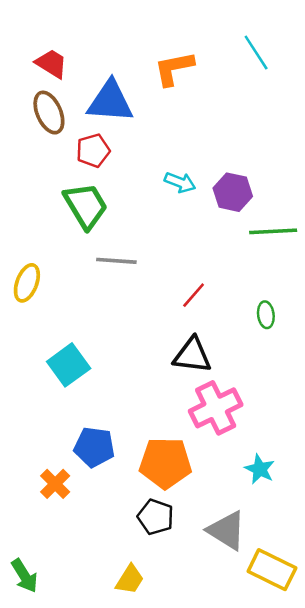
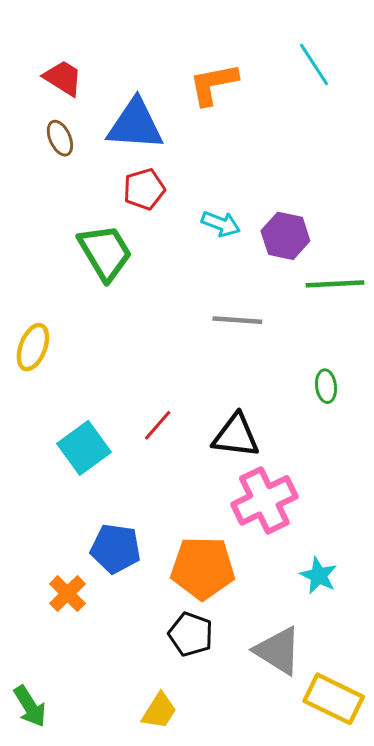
brown ellipse: (49, 113) -> (60, 138), size x0.7
red pentagon: (93, 151) -> (144, 189), moved
gray line: (116, 261) -> (237, 320), moved
red line: (194, 295) -> (158, 425), moved

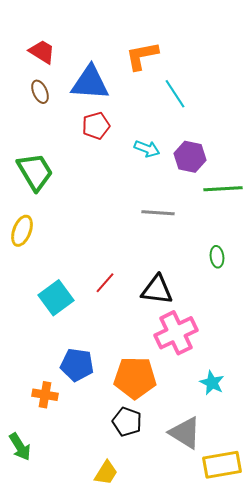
cyan line: (314, 64) -> (175, 94), moved
green trapezoid: (105, 252) -> (35, 172), moved
orange cross: (67, 594) -> (45, 395), turned -35
yellow rectangle: (334, 699) -> (222, 465), turned -36
green arrow: (30, 706) -> (20, 447), moved

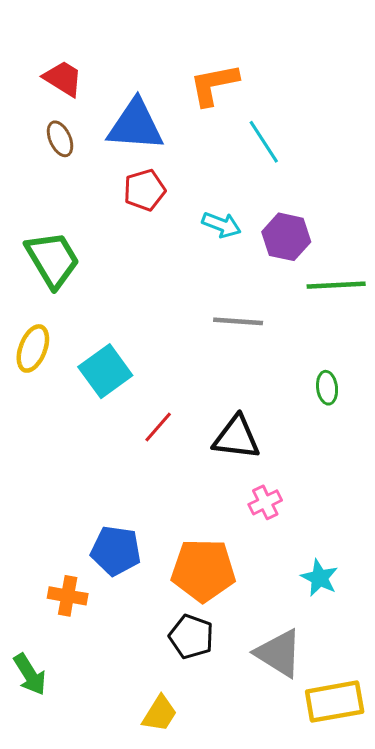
cyan square: (56, 298) -> (105, 371), moved
pink cross: (176, 333) -> (265, 502), size x0.5

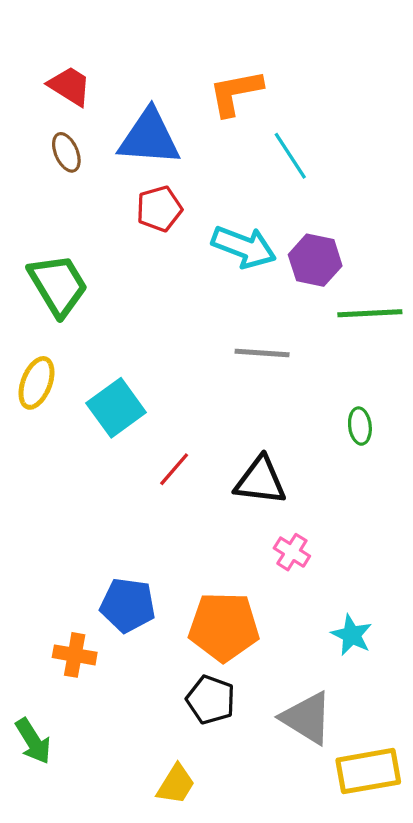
cyan arrow: (221, 225) -> (244, 247), size x1.5
pink cross: (265, 502) -> (292, 552), turned -32

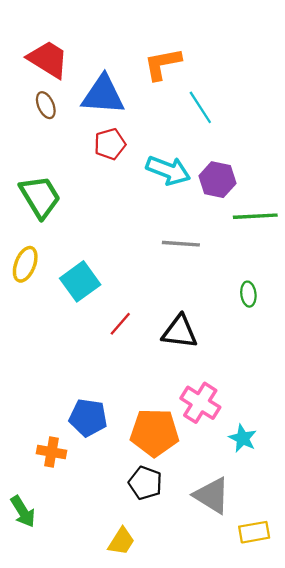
red trapezoid: (70, 86) -> (48, 59), size x1.4
pink cross: (292, 552) -> (200, 403), moved, size x1.6
yellow rectangle: (368, 771) -> (254, 532), size x0.7

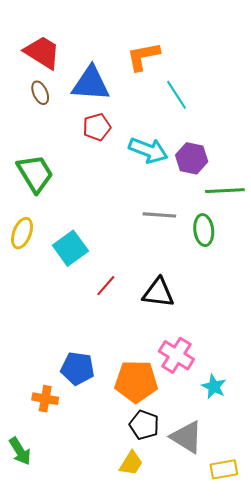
green ellipse: (248, 294) -> (204, 230), moved, size x1.4
black pentagon: (145, 483) -> (144, 425), moved
yellow trapezoid: (121, 541) -> (131, 463), moved

